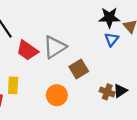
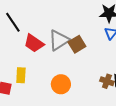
brown square: (79, 69) -> (77, 44), moved

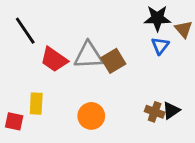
gray triangle: (59, 40) -> (88, 55), turned 30

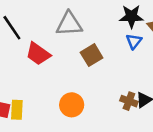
gray triangle: (88, 55) -> (69, 24), moved
yellow rectangle: (36, 104) -> (17, 110), moved

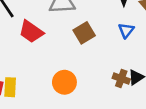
blue triangle: (134, 41) -> (126, 30), moved

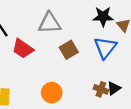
blue triangle: (126, 30) -> (105, 48), size x1.6

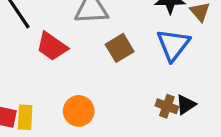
orange circle: (52, 93) -> (79, 111), moved

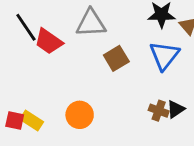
red trapezoid: (52, 46) -> (49, 41), moved
yellow rectangle: (25, 117) -> (32, 120), turned -60

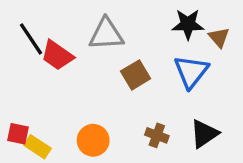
black triangle: (176, 109) -> (204, 134), size x1.4
brown cross: (159, 111) -> (157, 135), moved
red square: (15, 120) -> (18, 134), moved

